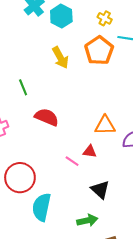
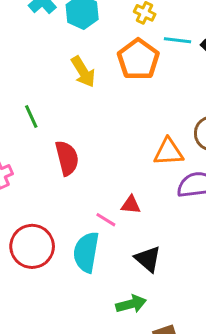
red semicircle: (47, 117) -> (67, 158), turned 55
orange triangle: (105, 125) -> (168, 152), moved
cyan semicircle: (42, 207) -> (86, 252), moved

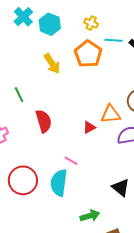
red triangle: (131, 205) -> (89, 127), moved, turned -32
black triangle: (148, 259) -> (121, 188), moved

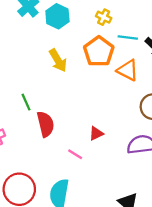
green line: (19, 95) -> (26, 102), moved
orange triangle: (111, 114) -> (128, 70), moved, turned 30
pink line: (71, 161) -> (75, 154), moved

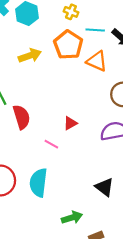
yellow arrow: (58, 60) -> (30, 56), turned -75

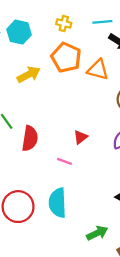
cyan line: (95, 30) -> (102, 22), moved
red semicircle: (21, 117) -> (30, 138), turned 35

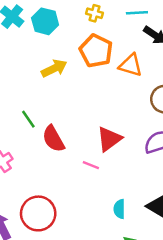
red triangle: (81, 137) -> (109, 139), size x1.6
red semicircle: (30, 138) -> (53, 139), turned 140
cyan semicircle: (58, 203) -> (119, 209), moved, size x0.6

